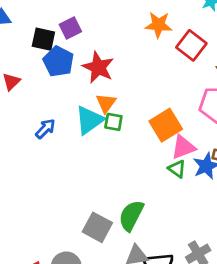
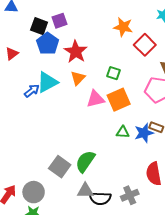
cyan triangle: (89, 120) -> (47, 82), moved
green square: (113, 122) -> (113, 73), moved
pink triangle: (183, 147) -> (95, 99), moved
green triangle: (177, 169) -> (123, 132), turned -40

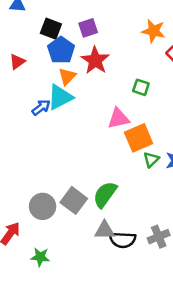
purple square: (60, 21) -> (88, 28), moved
orange triangle: (78, 78) -> (67, 76), moved
orange square: (119, 100) -> (139, 138), moved
green triangle: (123, 132) -> (151, 160), turned -48
gray circle: (34, 192) -> (43, 206), moved

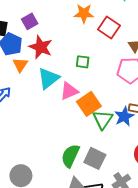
cyan triangle: (60, 97) -> (48, 78), moved
green triangle: (151, 160) -> (103, 120), size x1.5
gray square: (74, 200) -> (95, 158), moved

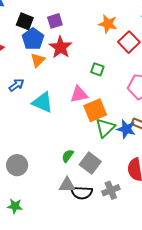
cyan triangle: (48, 78) -> (42, 102), moved, turned 50
blue star: (124, 116) -> (126, 129), turned 30
green semicircle: (70, 156) -> (68, 156), size x0.6

